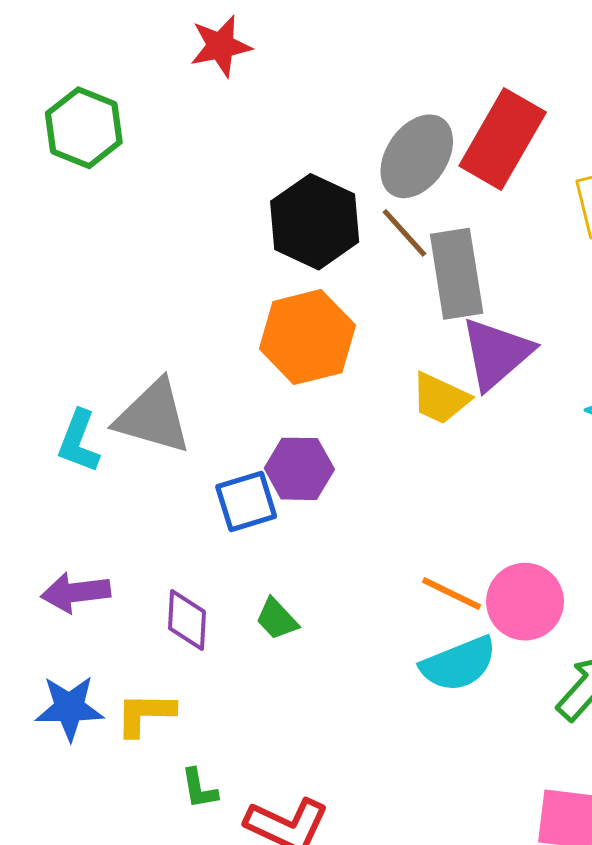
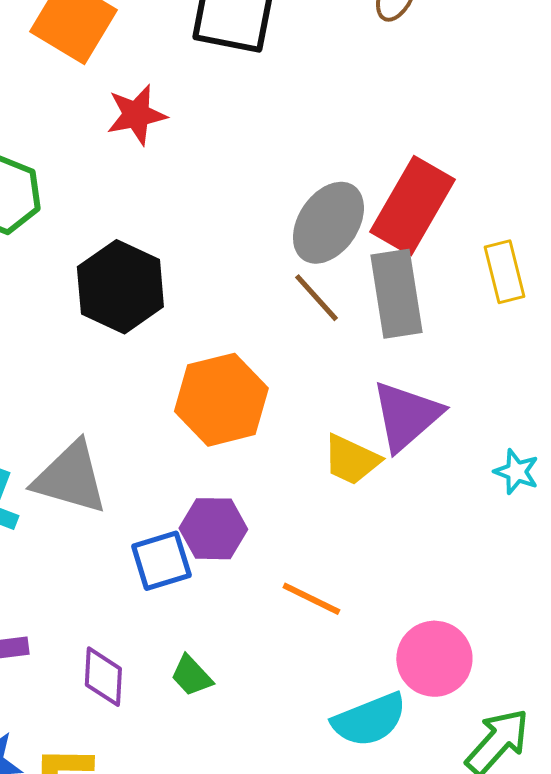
black hexagon: (315, 222) -> (120, 287), moved
gray rectangle: (457, 274) -> (396, 294), moved
orange line: (451, 593) -> (311, 599), moved

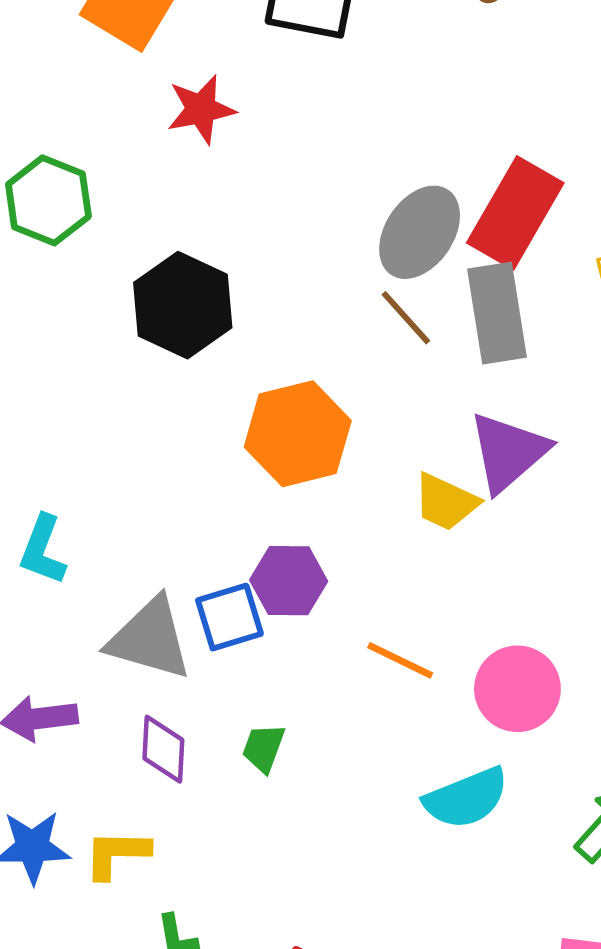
gray triangle: (70, 478) -> (150, 639), moved
pink circle: (434, 659) -> (517, 689), moved
green trapezoid: (191, 676) -> (264, 748), turned 63

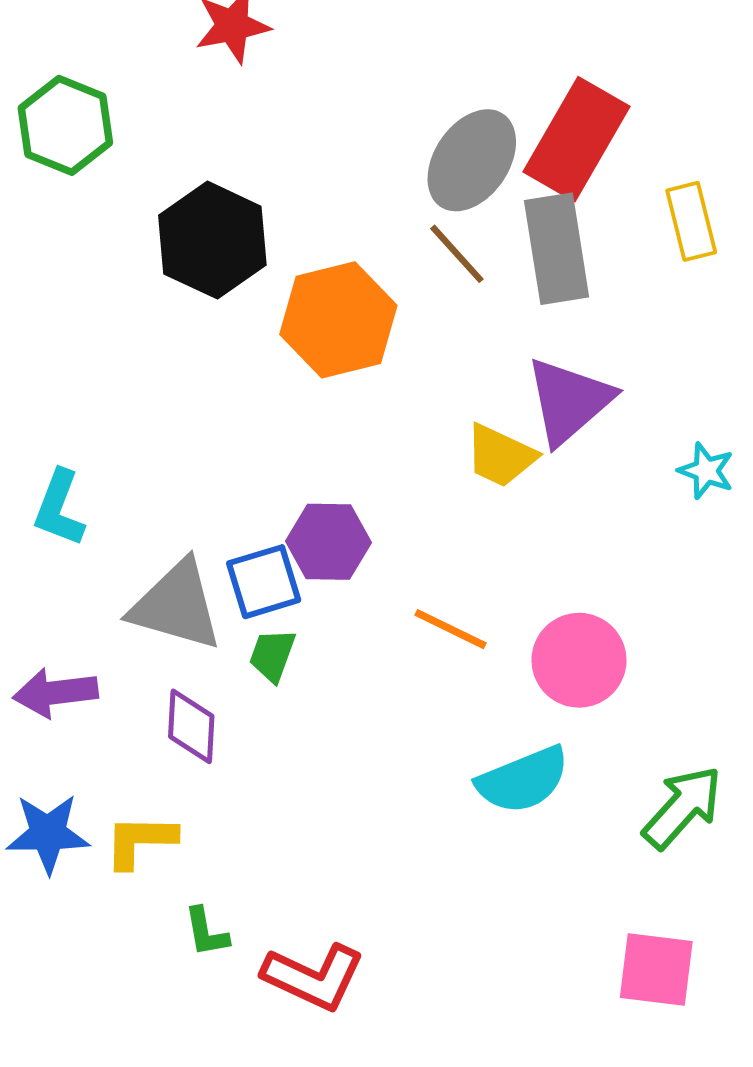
orange hexagon: (298, 434) -> (338, 320), moved
green trapezoid: (264, 748) -> (272, 655), moved

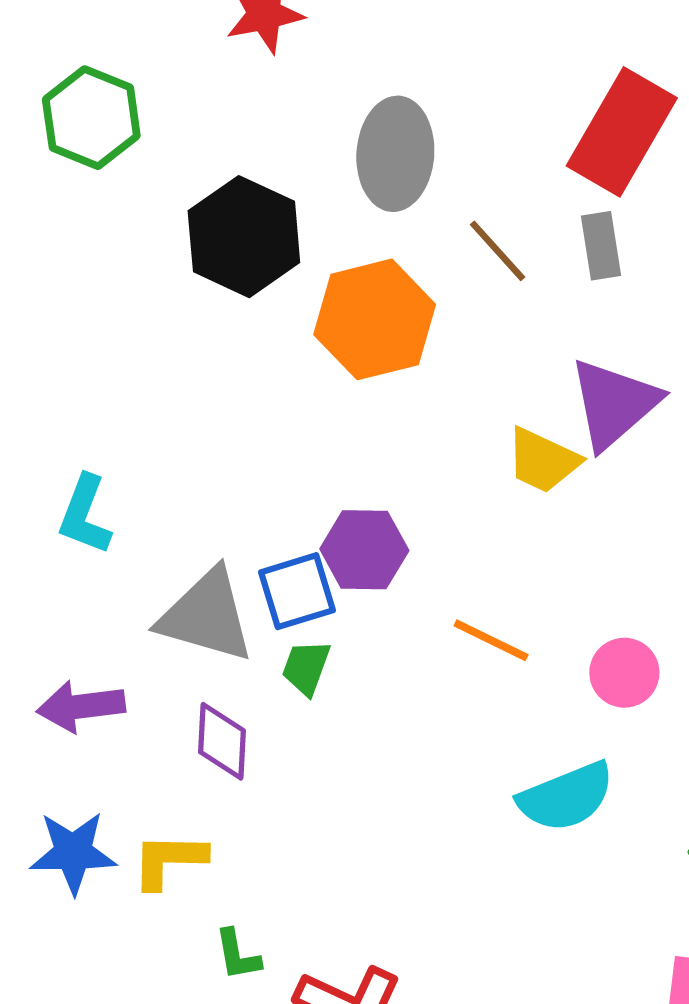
gray ellipse: (472, 160) -> (395, 154), moved, turned -30
gray rectangle: (557, 249) -> (601, 246), size x0.6
pink circle: (579, 660) -> (624, 673), size x0.7

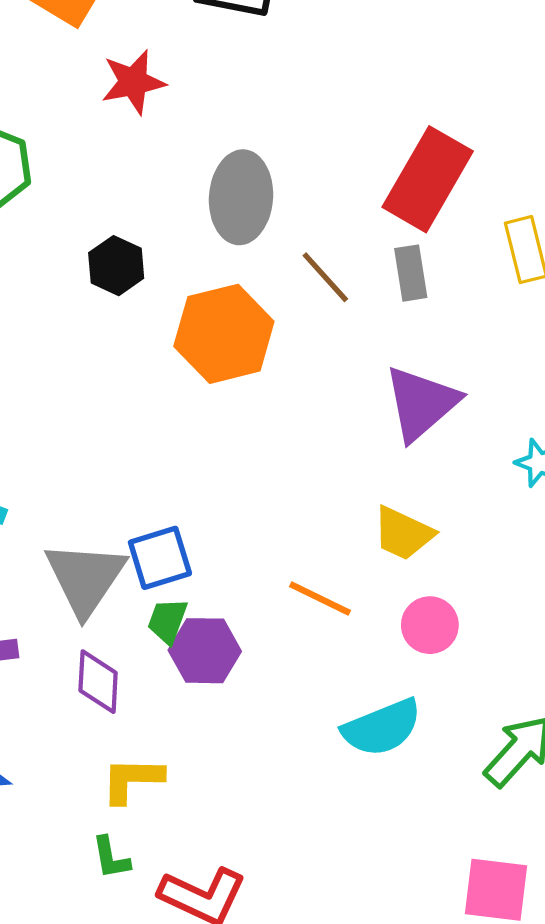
black hexagon: (244, 237) -> (116, 266), size x0.6
yellow trapezoid: (543, 460) -> (403, 533), moved
purple hexagon: (364, 550) -> (205, 651), moved
gray triangle: (206, 616) -> (85, 578), turned 48
yellow L-shape: (169, 860) -> (132, 780), moved

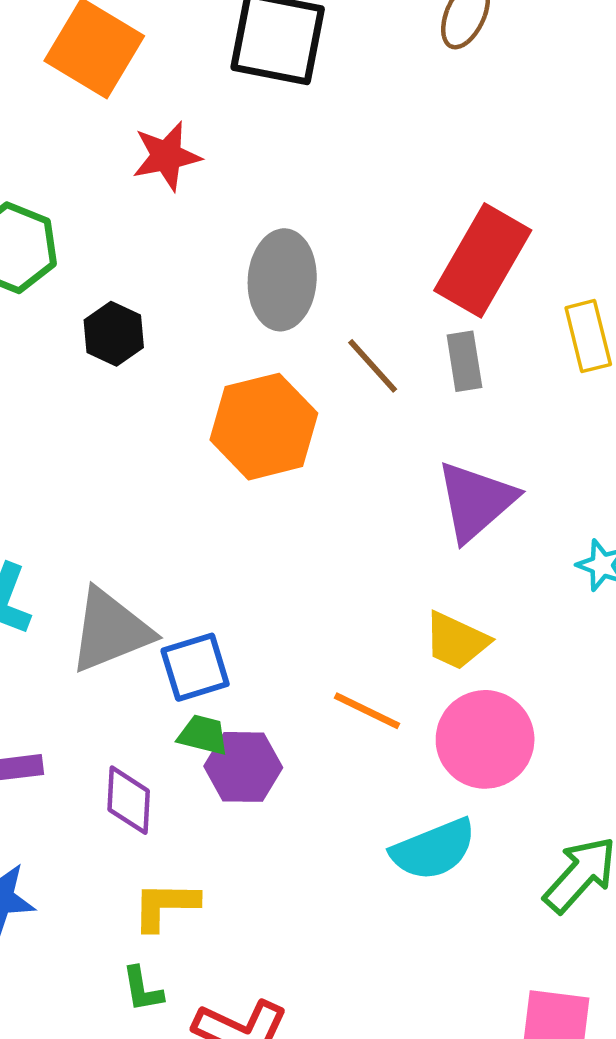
black hexagon: (116, 266) -> (114, 334), moved
gray triangle: (85, 578) -> (110, 631), moved, turned 34
green trapezoid: (167, 621) -> (203, 735), turned 84
pink circle: (430, 625) -> (485, 739), size x1.6

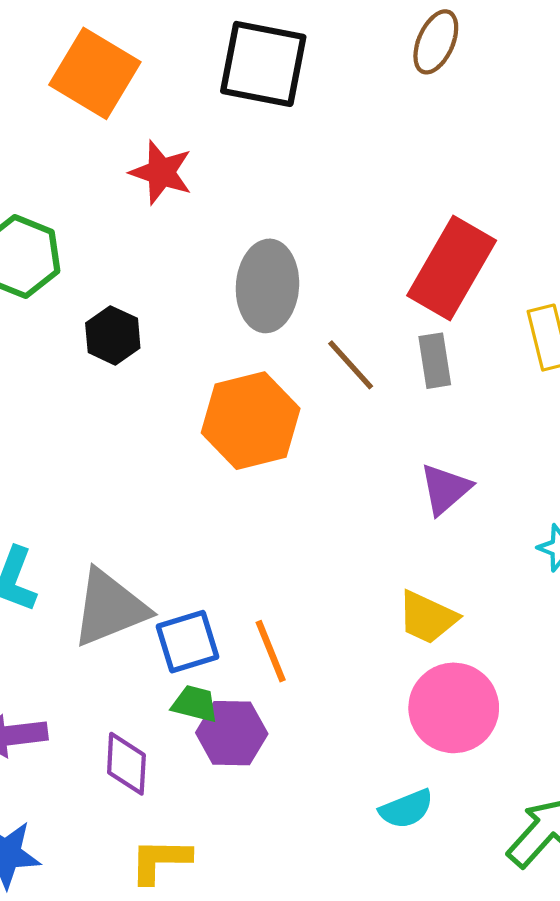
red star: (166, 156) -> (161, 172), turned 30
purple triangle: (476, 501) -> (445, 489), size x0.7
orange line: (367, 711) -> (271, 651), moved, turned 42
cyan semicircle: (433, 849) -> (406, 809), size x0.7

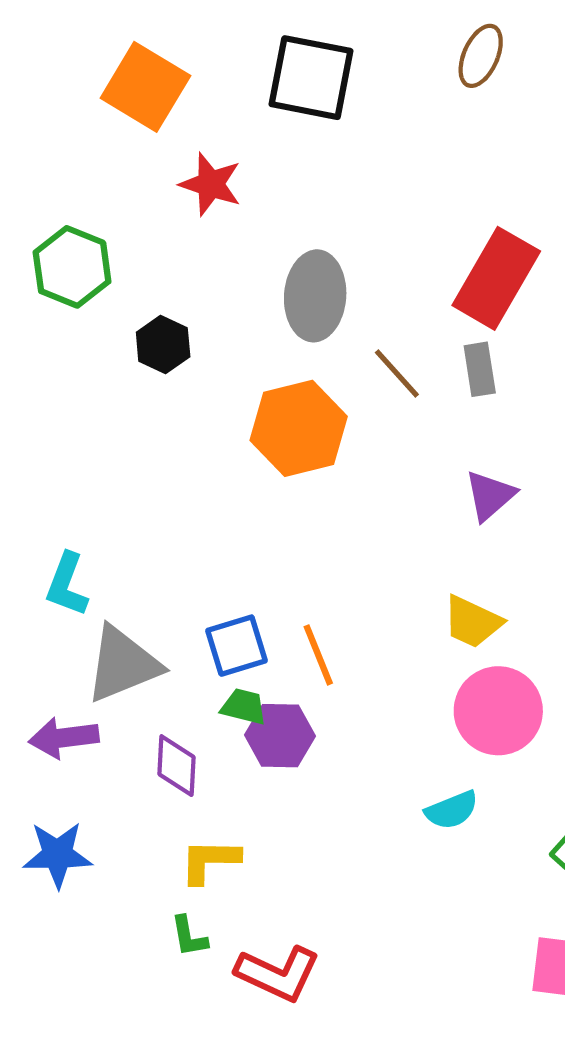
gray triangle: (110, 608) -> (123, 664), moved

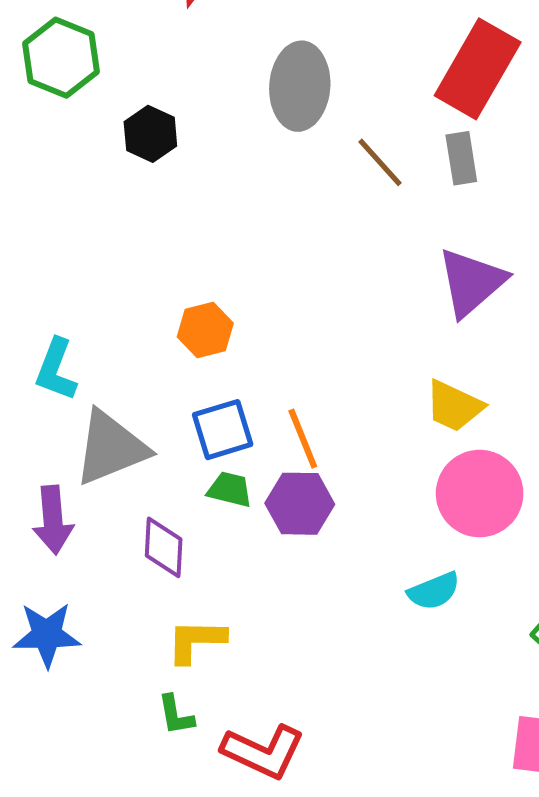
orange hexagon: (299, 428) -> (205, 330), moved, size x0.6
purple triangle: (490, 496) -> (471, 282), size x1.4
purple hexagon: (280, 736) -> (300, 504), moved
purple arrow: (64, 738) -> (53, 520), turned -88

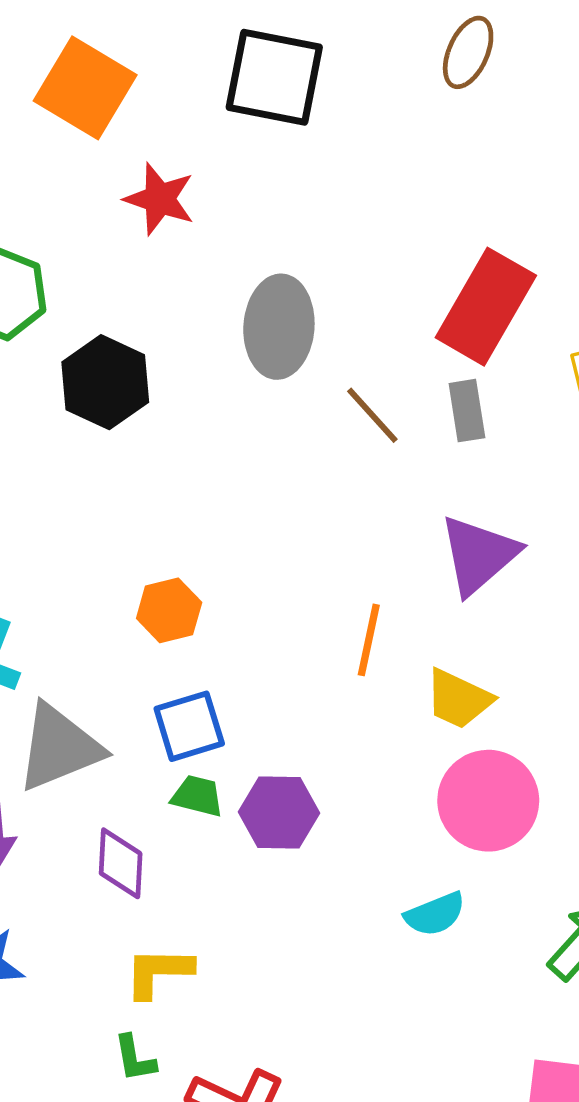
black hexagon: (150, 134) -> (105, 382), size x1.4
orange line: (303, 439) -> (369, 640), moved, turned 34

